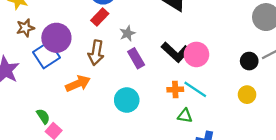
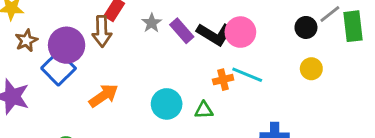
brown arrow: (96, 53) -> (102, 31), moved
purple rectangle: (136, 58) -> (182, 31), moved
green triangle: (185, 116) -> (204, 110), moved

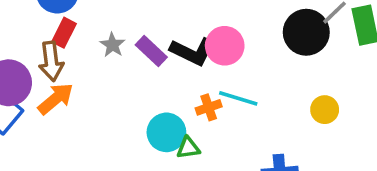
black circle: (306, 27) -> (306, 32), size x1.6
yellow circle: (311, 69) -> (325, 110), moved
orange arrow: (104, 96) -> (56, 99), moved
cyan circle: (167, 104) -> (166, 132), moved

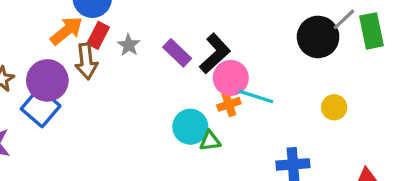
gray star: (112, 45) -> (129, 45), moved
pink circle: (225, 46) -> (231, 78), moved
black L-shape: (193, 51) -> (215, 53), turned -69
orange arrow: (56, 99) -> (66, 31), moved

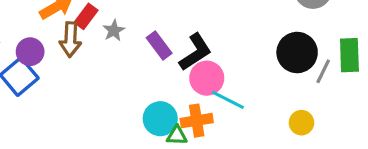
gray line: (344, 19) -> (323, 71), moved, turned -30
purple circle: (47, 80) -> (30, 52), size x0.7
orange cross: (229, 104) -> (197, 121), moved, size x1.4

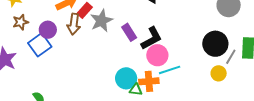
gray star: (114, 31) -> (101, 21), size x1.6
cyan line: (228, 100) -> (170, 70), turned -50
yellow circle: (301, 123) -> (219, 73), moved

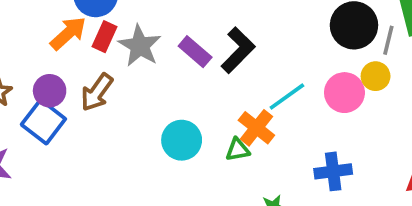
brown arrow: (74, 24) -> (97, 92), moved, turned 45
pink circle: (157, 55) -> (344, 93), moved
cyan circle: (126, 78) -> (182, 140), moved
orange cross: (149, 81) -> (256, 128), turned -30

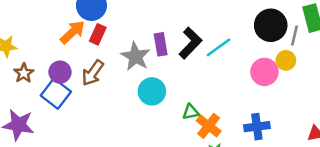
gray star: (140, 46) -> (135, 56), moved
purple rectangle: (195, 52) -> (161, 44), turned 40
cyan line: (287, 96) -> (218, 47), moved
orange cross: (256, 128) -> (209, 126), moved
cyan circle: (182, 140) -> (152, 91), moved

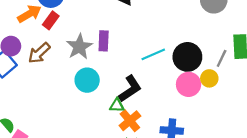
black circle: (271, 25) -> (187, 57), moved
black L-shape: (190, 43) -> (130, 89), moved

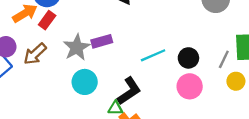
purple rectangle: (104, 41) -> (102, 41), turned 72
black circle: (187, 57) -> (188, 58), size x0.7
yellow circle: (209, 78) -> (236, 81), moved

